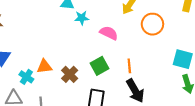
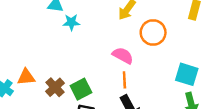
pink semicircle: (109, 33) -> (123, 55), moved
green square: (100, 66) -> (81, 89), moved

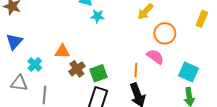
pink semicircle: (123, 55) -> (155, 57), moved
orange triangle: (26, 77) -> (62, 51), moved

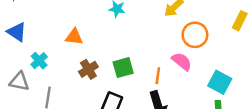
blue triangle: (14, 42) -> (17, 32), turned -42
orange triangle: (62, 51) -> (74, 37), moved
green square: (98, 73) -> (123, 68), moved

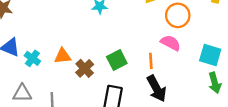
orange triangle: (74, 37) -> (63, 56), moved
cyan cross: (39, 61) -> (32, 58), moved

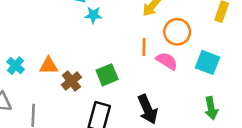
cyan square: (210, 55) -> (208, 62), moved
orange line: (151, 61) -> (144, 47), moved

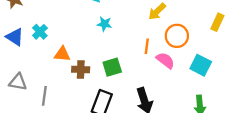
cyan star: (93, 15) -> (104, 24), moved
cyan cross: (16, 66) -> (40, 32), moved
brown cross: (71, 81) -> (81, 69), turned 35

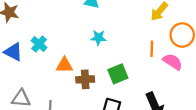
cyan star: (104, 24) -> (98, 38), moved

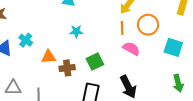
orange line: (152, 49) -> (122, 28), moved
pink semicircle: (173, 62) -> (131, 49), moved

